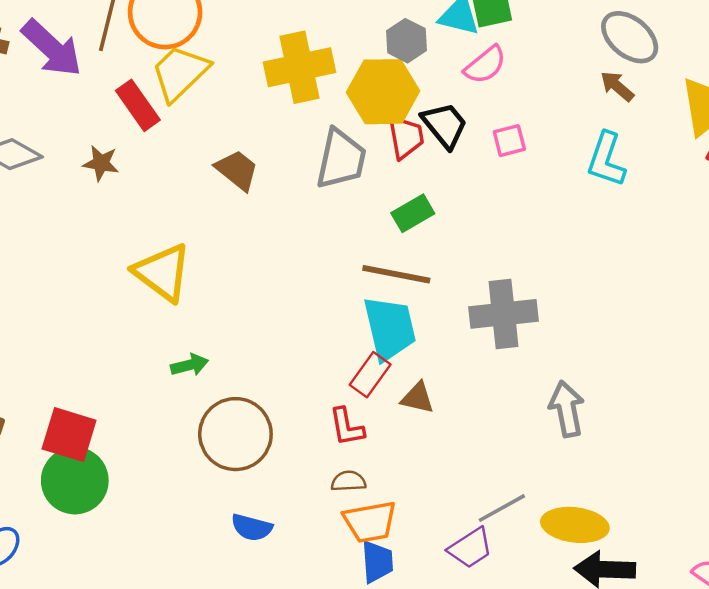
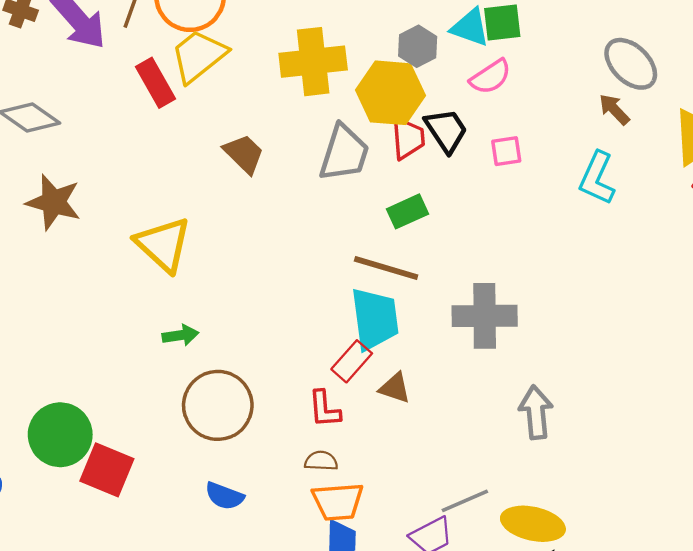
brown star: (101, 163) -> (54, 202), moved, size x1.6
red square: (69, 435) -> (107, 470), moved

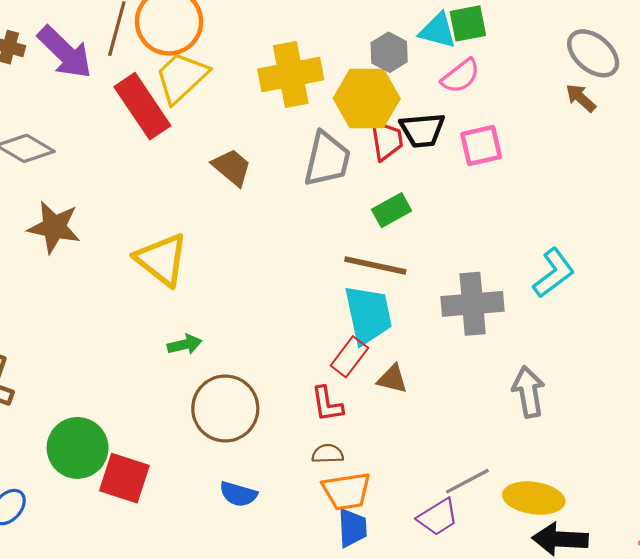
red rectangle: (155, 83) -> (142, 106), size x1.4
black trapezoid: (446, 130) -> (422, 130), turned 123
pink square: (506, 151) -> (481, 145), size x1.4
cyan L-shape: (597, 178) -> (554, 273), moved, turned -147

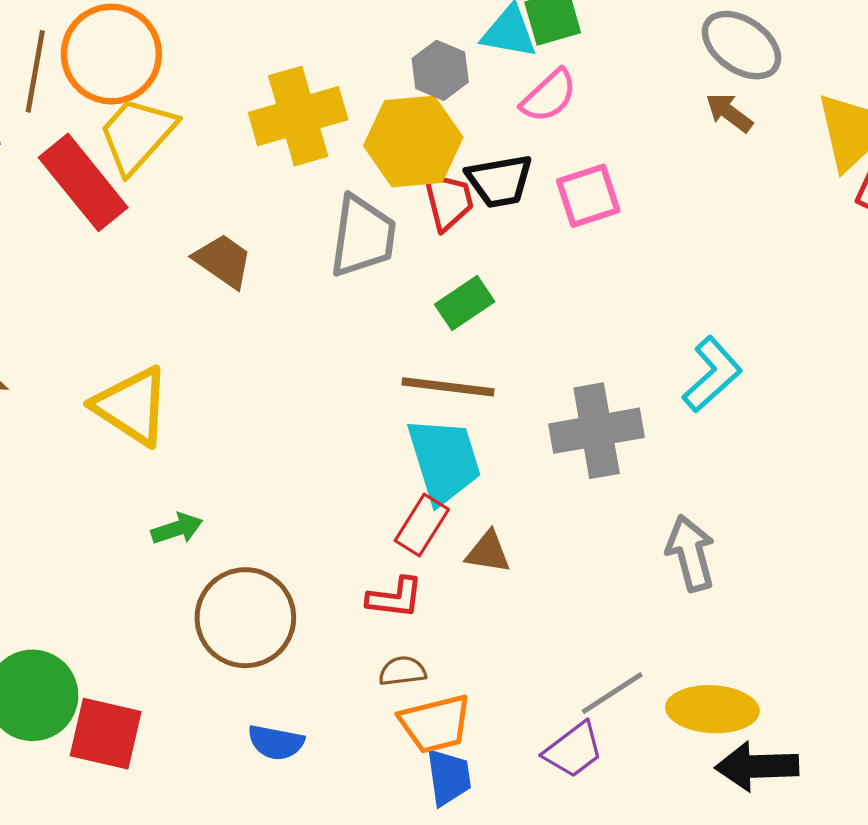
red L-shape: (327, 404) -> (395, 598), turned -69

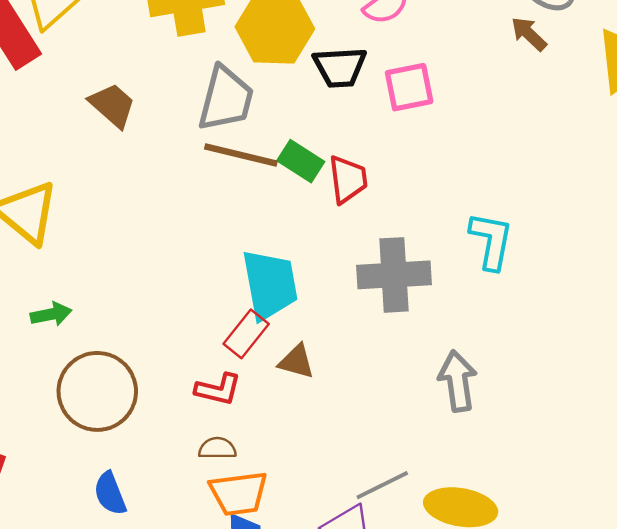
red trapezoid: (448, 201) -> (348, 179), moved
green rectangle: (465, 303) -> (301, 161), turned 60
cyan L-shape: (712, 374) -> (491, 241), turned -44
brown line: (448, 387) -> (241, 155), moved
blue semicircle: (276, 742) -> (110, 493), turned 51

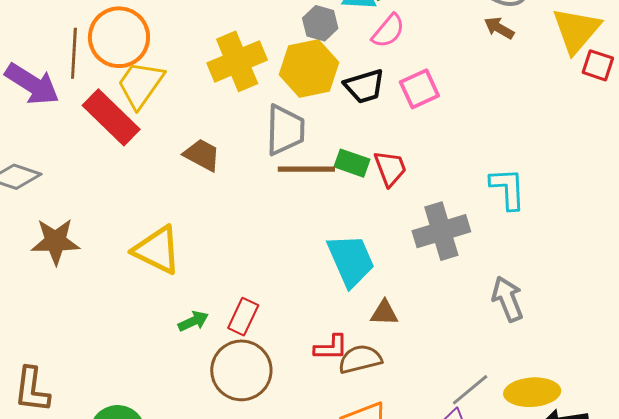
red rectangle: (246, 334) -> (243, 317), moved
brown semicircle: (217, 448) -> (360, 359), moved, size x1.5

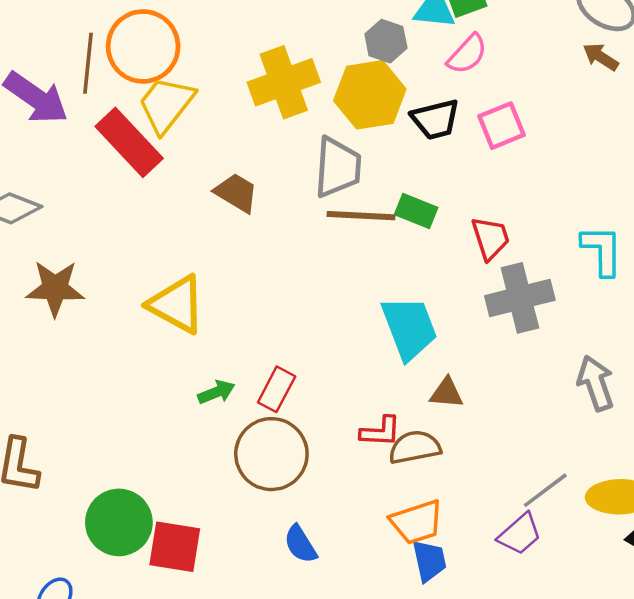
red trapezoid: (390, 168) -> (490, 238), moved

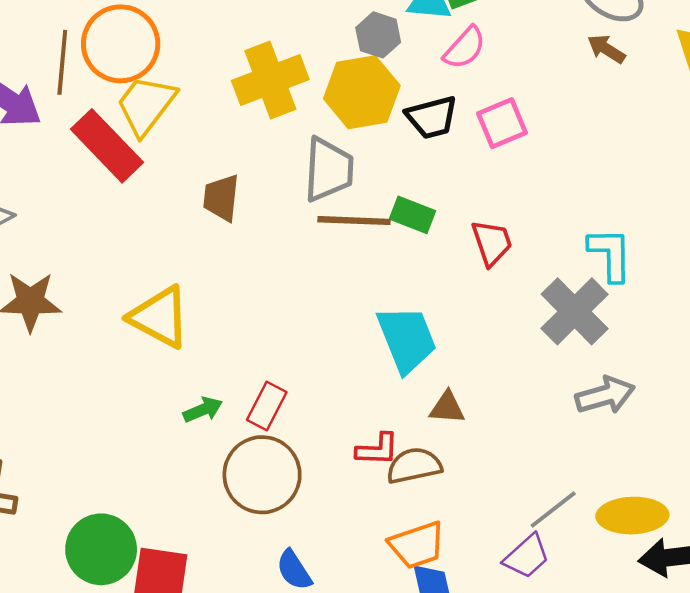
brown trapezoid: (236, 193) -> (221, 198), turned -114
gray cross: (520, 298) -> (575, 311), moved, turned -30
gray arrow: (596, 383) -> (605, 395), turned 94

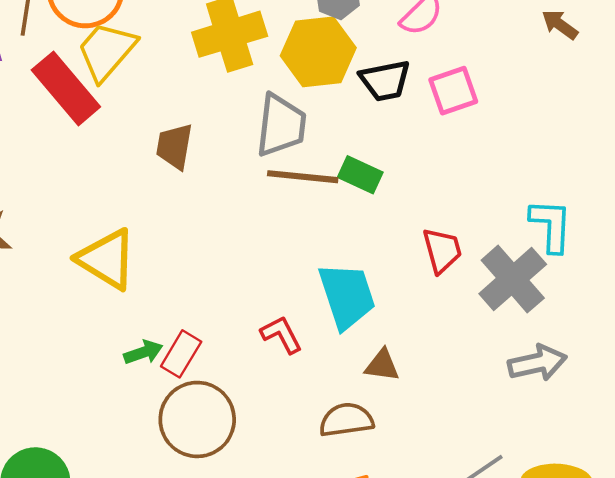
red trapezoid: (492, 243) -> (442, 250), moved
red rectangle: (267, 406) -> (181, 354), moved
red L-shape: (377, 449) -> (281, 335), moved, turned -123

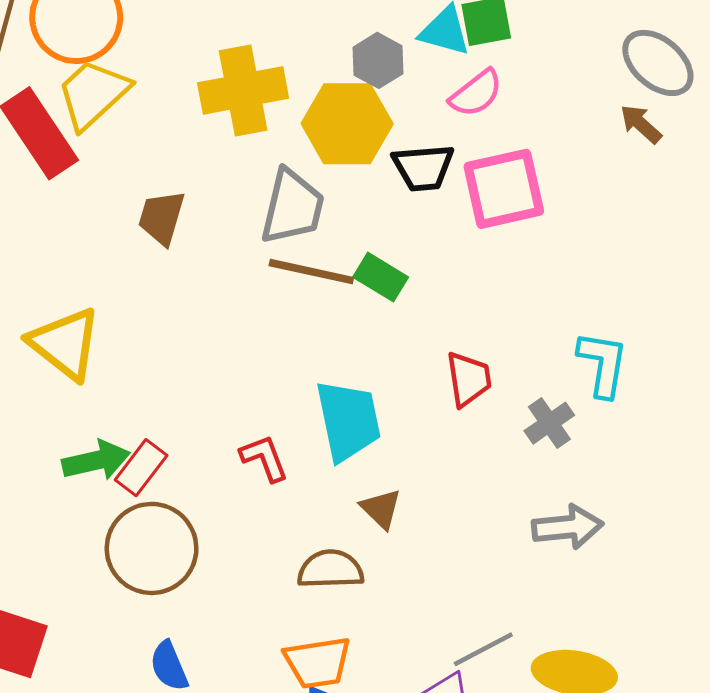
pink square: (453, 91) -> (504, 189), size x1.4
gray cross: (513, 279) -> (549, 423), size x0.6
green arrow: (143, 352) -> (96, 460), size x1.4
brown triangle: (382, 365) -> (381, 509), turned 30

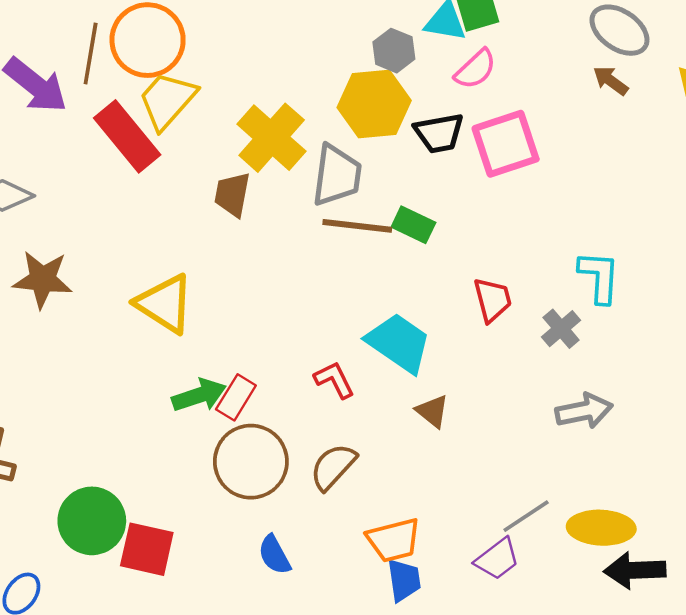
yellow cross: (243, 90) -> (272, 138), moved, turned -32
cyan trapezoid: (348, 421) -> (399, 343), turned -38
brown semicircle: (330, 569) -> (333, 467), moved, turned -40

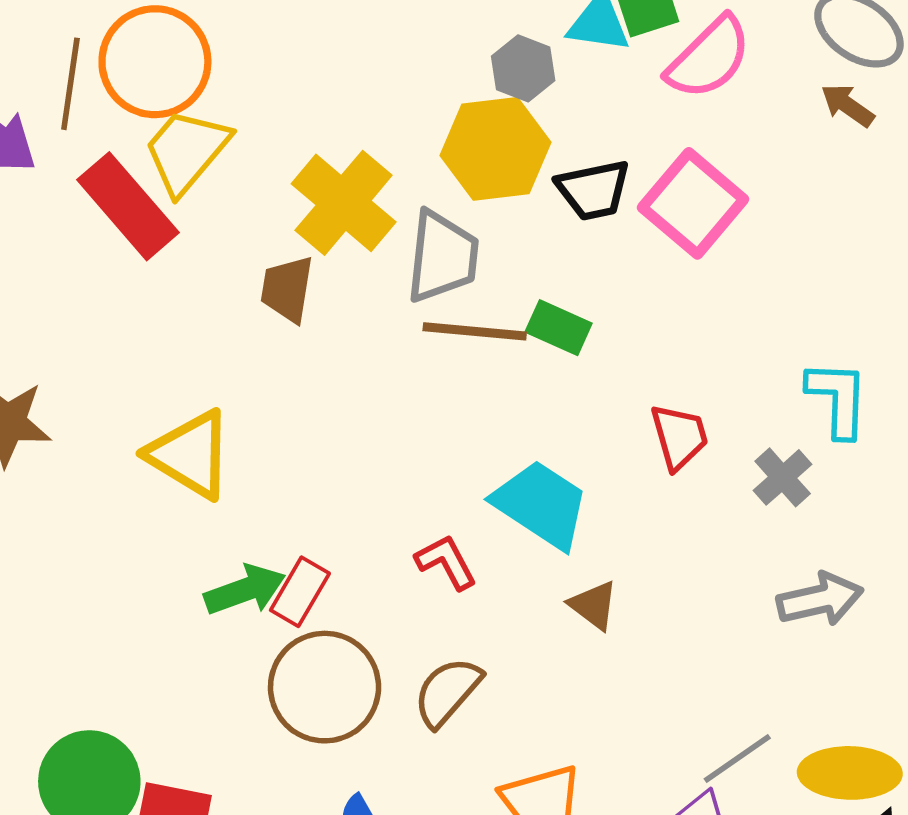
pink semicircle: (475, 69) -> (709, 58), moved, size x1.4
pink square: (506, 144) -> (693, 203), turned -30

